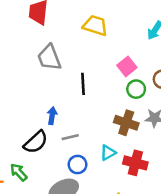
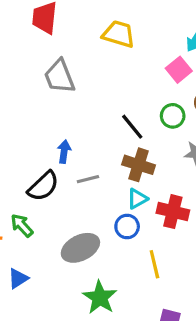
pink square: (127, 66) -> (179, 70), moved
black line: (83, 84) -> (132, 127), moved, turned -35
brown cross: (126, 123) -> (139, 165), moved
blue circle: (77, 165) -> (127, 227), moved

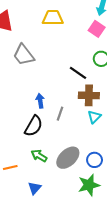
gray line: (88, 179) -> (60, 114), turned -40
green arrow: (22, 225) -> (39, 156), moved
blue circle: (127, 227) -> (95, 160), moved
green star: (100, 297) -> (89, 185), turned -30

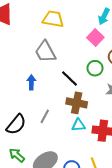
gray trapezoid: (24, 55) -> (45, 52), moved
blue arrow: (40, 101) -> (31, 82), moved
cyan triangle: (94, 117) -> (79, 125), turned 32

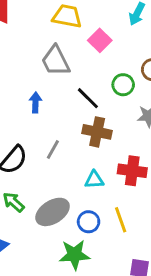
pink square: (95, 37) -> (100, 40), moved
cyan triangle: (79, 125) -> (94, 180), moved

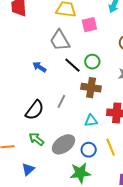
pink square: (100, 40) -> (89, 25), turned 35
green circle: (123, 85) -> (92, 62), moved
black line: (88, 98) -> (72, 65), moved
blue arrow: (35, 102) -> (39, 67), moved, turned -56

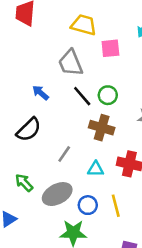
gray line: (61, 101) -> (64, 154), moved
black semicircle: (35, 110) -> (29, 130), moved

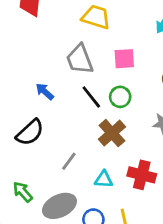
pink square: (110, 48) -> (124, 59), moved
brown cross: (102, 128) -> (112, 133), turned 30

